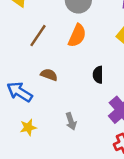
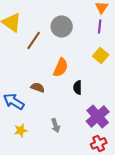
brown line: (38, 36) -> (34, 40), moved
orange semicircle: (77, 36) -> (61, 67), moved

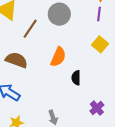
brown semicircle: (38, 87) -> (16, 60), moved, size x1.5
purple cross: (98, 116) -> (97, 108), size x0.6

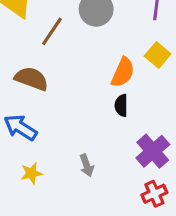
orange semicircle: (58, 57) -> (123, 72), moved
purple cross: (97, 108) -> (153, 151), size x1.5

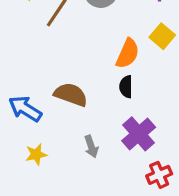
brown semicircle: (31, 79) -> (71, 95), moved
purple cross: (153, 151) -> (139, 134), moved

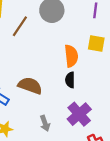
yellow square: (162, 36) -> (96, 43), turned -30
orange semicircle: (128, 54) -> (71, 56), turned -30

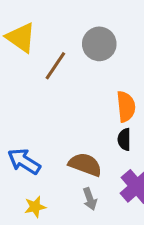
brown semicircle: (30, 86) -> (85, 164), moved

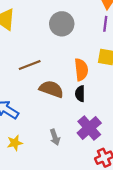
brown line: (55, 66) -> (30, 65), moved, turned 35
brown semicircle: (85, 164) -> (51, 89), moved

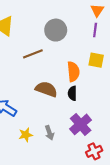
brown line: (30, 65) -> (33, 54), moved
yellow star: (15, 143) -> (26, 135), moved

